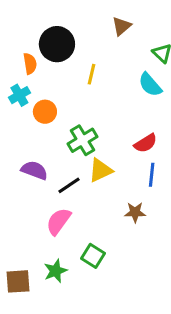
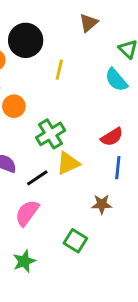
green square: (93, 256) -> (75, 241), moved

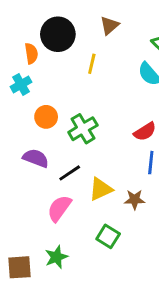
brown triangle: (89, 23) -> (109, 25), moved
orange circle: (14, 106) -> (46, 117), moved
yellow triangle: (68, 163) -> (101, 189), moved

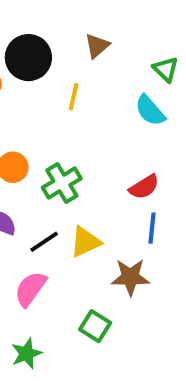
yellow triangle: (101, 189) -> (85, 242), moved
brown star: (135, 199) -> (130, 277), size x1.4

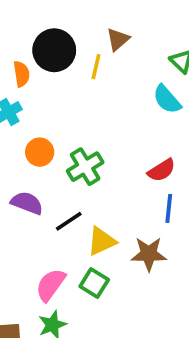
yellow line: (74, 97) -> (96, 67), moved
yellow triangle: (85, 242) -> (101, 241), moved
pink semicircle: (30, 289) -> (51, 285), moved
green square: (95, 326) -> (94, 283), moved

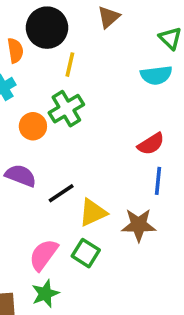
yellow line: (96, 67) -> (70, 65), moved
cyan semicircle: (167, 99) -> (156, 75), turned -56
green cross: (85, 167) -> (66, 109), moved

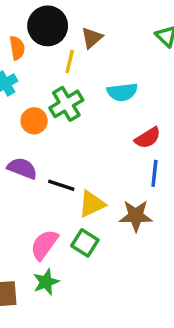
brown triangle: (109, 17) -> (92, 38), moved
cyan semicircle: (156, 75) -> (122, 92), moved
black line: (61, 193) -> (61, 185), turned 52

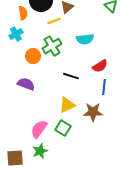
yellow line: (70, 61) -> (54, 21), turned 56
black line: (61, 185) -> (71, 76), moved

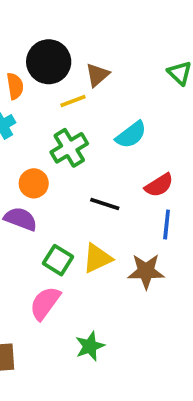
cyan semicircle: (85, 39) -> (131, 135), turned -30
orange circle: (33, 56) -> (34, 183), moved
green square: (63, 128) -> (58, 260), moved
green star: (40, 151) -> (90, 346), moved

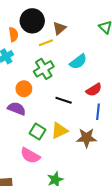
pink semicircle: (45, 303) -> (30, 156), turned -96

